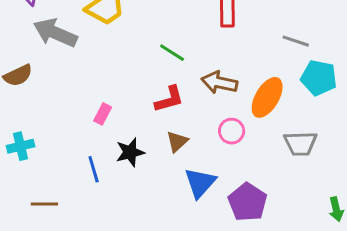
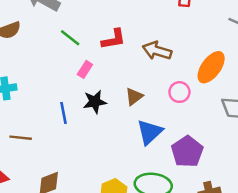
green line: (172, 53) -> (70, 38), moved
brown arrow: (219, 83) -> (157, 51), moved
red L-shape: (169, 99) -> (114, 39), moved
pink rectangle: (103, 114) -> (85, 69), moved

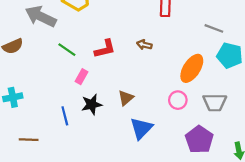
brown arrow: (157, 51) -> (144, 45), moved, size x0.6
pink circle: (179, 92) -> (178, 100), moved
purple pentagon: (187, 152) -> (199, 139), moved

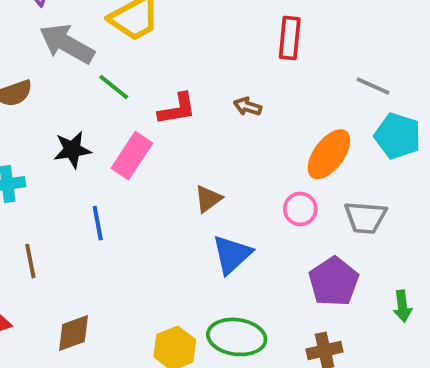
green line: (67, 50) -> (114, 87), moved
pink rectangle: (81, 77) -> (132, 156), size x1.6
black star: (92, 104) -> (72, 150), moved
brown line: (29, 140) -> (30, 261), turned 72

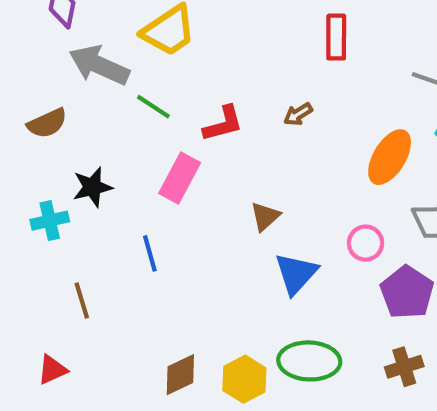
brown arrow: (248, 107) -> (298, 114), turned -44
black star: (72, 150) -> (92, 187), moved
pink circle: (300, 209) -> (366, 243), moved
brown diamond: (74, 333) -> (180, 375), moved

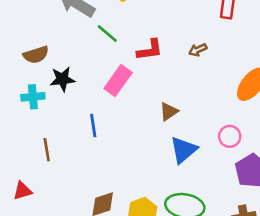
brown semicircle: (47, 123) -> (36, 55), moved

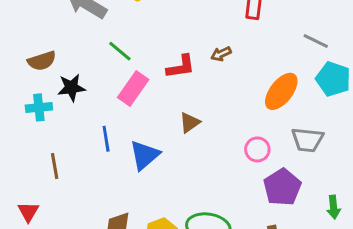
green line: (107, 33) -> (120, 51), moved
red L-shape: (150, 50) -> (181, 67), moved
blue triangle: (184, 150) -> (145, 155), moved
red triangle: (22, 191) -> (28, 212), turned -42

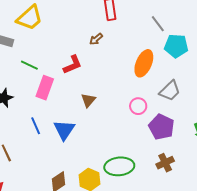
gray line: (316, 41) -> (158, 24), turned 42
brown arrow: (221, 54) -> (96, 39), moved
gray trapezoid: (307, 140) -> (170, 91), turned -35

